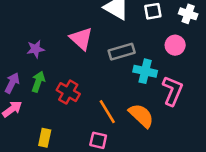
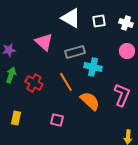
pink circle: (175, 45) -> (127, 51), moved
pink L-shape: (173, 91) -> (122, 95), moved
orange line: (107, 112) -> (66, 82), moved

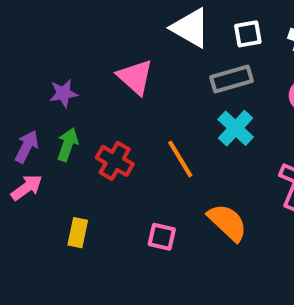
gray rectangle: (75, 52) -> (231, 79), moved
cyan cross: (93, 67) -> (236, 128), turned 30
orange semicircle: (90, 101) -> (227, 222), moved

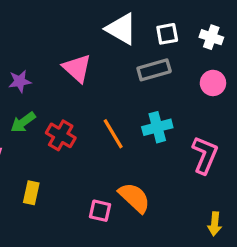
cyan cross: (236, 128) -> (157, 127), moved, turned 32
green arrow: (68, 145) -> (23, 122), turned -145
orange semicircle: (227, 222) -> (134, 198), moved
pink square: (162, 237) -> (100, 211), moved

